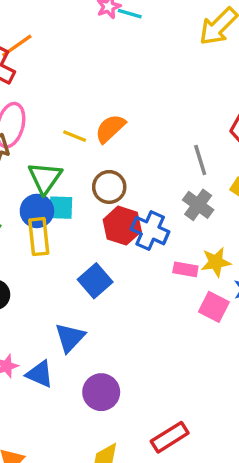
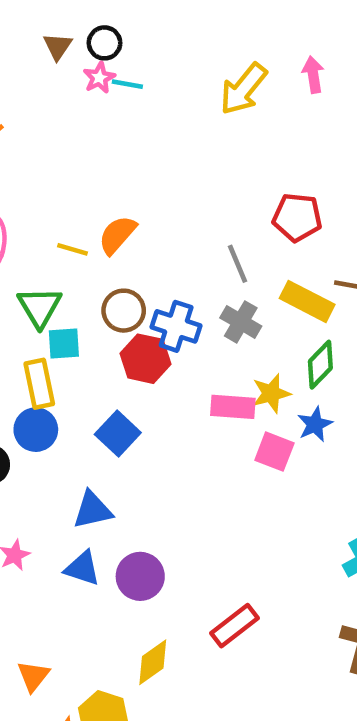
blue circle: (37, 211) -> (36, 430), moved
blue cross: (150, 231) -> (176, 326), moved
pink rectangle: (185, 269) -> (233, 407), size x1.4
blue triangle: (70, 338) -> (93, 510), turned 40
blue triangle: (40, 374) -> (82, 568), moved

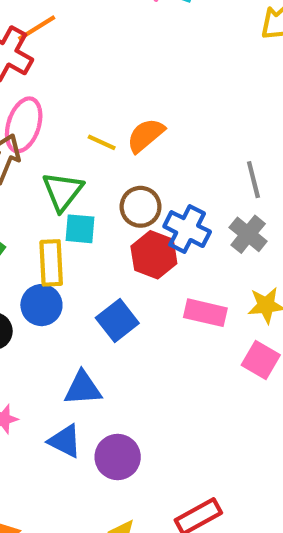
pink rectangle: (233, 407) -> (205, 313), moved

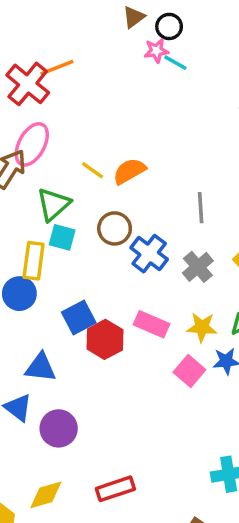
gray line: (253, 180) -> (201, 208), moved
red hexagon: (154, 255) -> (105, 339), moved

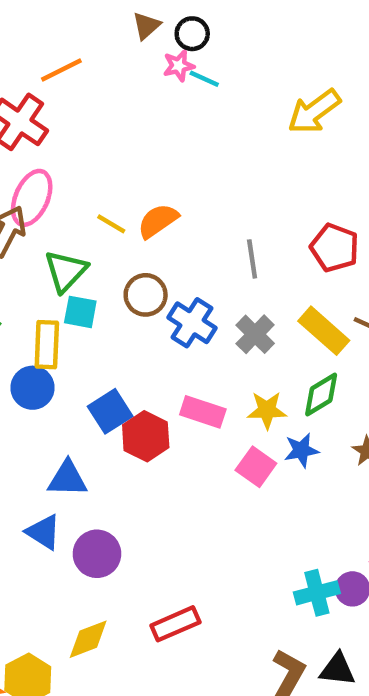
orange line: (57, 68) -> (61, 70), moved

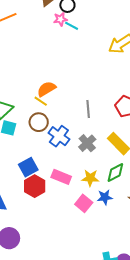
yellow line: (111, 224) -> (41, 101), moved
blue square: (110, 411) -> (28, 167), moved

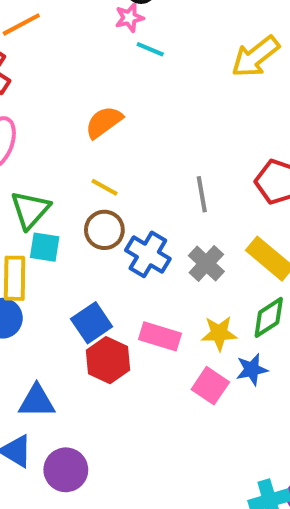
cyan line: (72, 26) -> (150, 49), moved
orange semicircle: (46, 89) -> (104, 122), moved

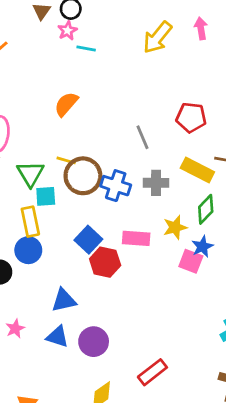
yellow line: (105, 187) -> (66, 160), moved
brown circle: (104, 230) -> (83, 176), size x1.4
gray cross: (206, 264) -> (156, 183), turned -30
pink square: (210, 386) -> (191, 261), moved

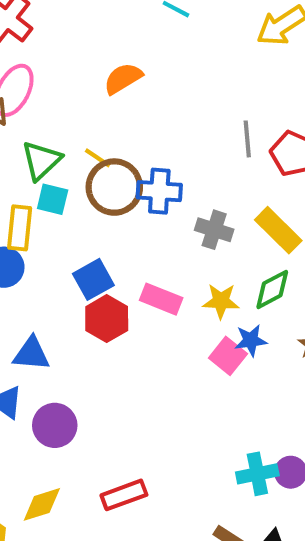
gray line: (142, 137) -> (247, 139), moved
blue cross: (116, 186) -> (159, 191), moved, turned -32

